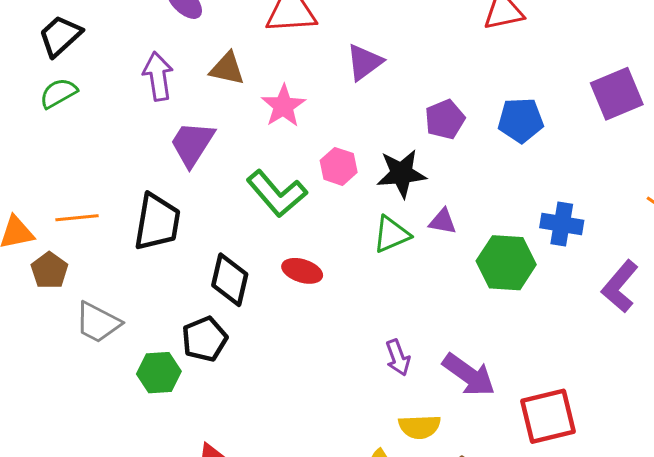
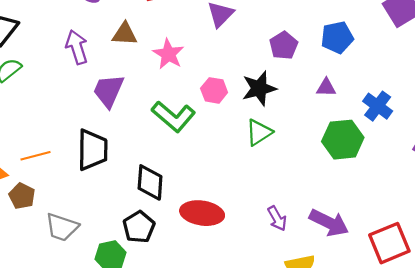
purple triangle: (443, 221) -> (326, 88), moved
blue cross: (562, 224) -> (378, 106), turned 36
red ellipse: (302, 271) -> (202, 213), moved, size x1.5

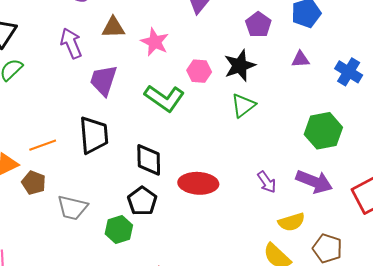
green hexagon: (343, 140) -> (323, 131), moved

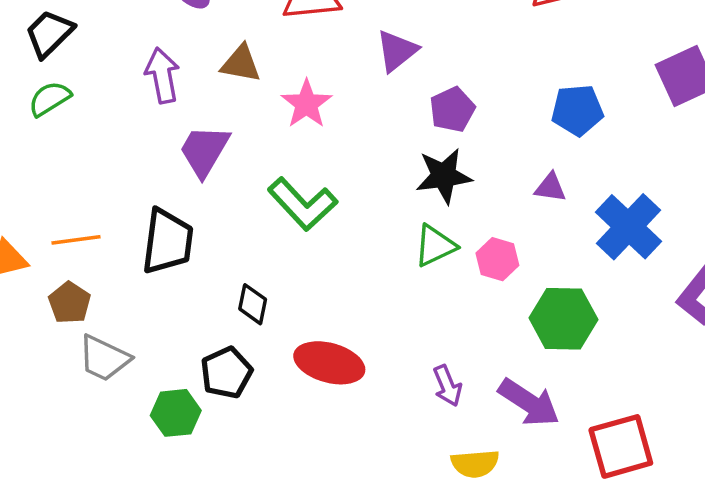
purple pentagon: (258, 25) -> (452, 110), moved
pink hexagon: (199, 71) -> (497, 259), moved
blue cross: (349, 72) -> (628, 227), size x1.4
black diamond: (149, 160) -> (253, 304), size x0.7
brown pentagon: (34, 183) -> (70, 303), moved

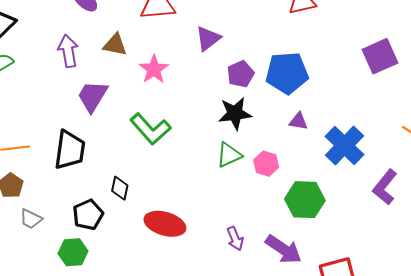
blue pentagon: (577, 110) -> (287, 73), moved, size x1.4
gray trapezoid: (104, 358) -> (31, 219), size x0.7
black pentagon: (226, 373) -> (88, 215), moved

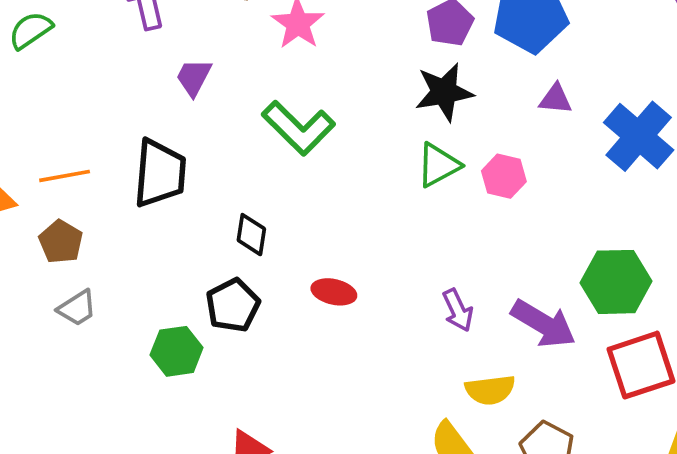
purple trapezoid: (92, 96) -> (194, 77), size x0.7
green hexagon: (305, 200) -> (616, 282), moved
black pentagon: (88, 215) -> (233, 305), moved
gray trapezoid: (31, 219) -> (77, 308), moved, turned -55
red ellipse: (165, 224) -> (334, 292), size x0.6

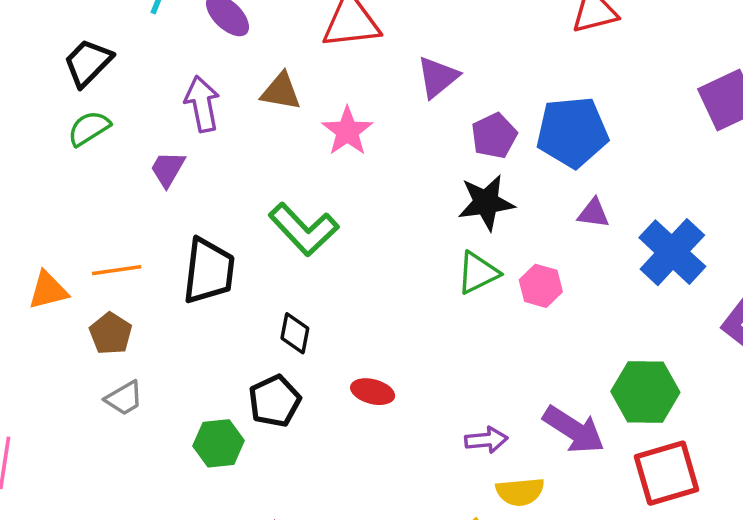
purple trapezoid: (194, 77) -> (168, 169), moved
green L-shape: (298, 128) -> (304, 229), moved
purple arrow: (458, 310) -> (486, 440), moved, turned -72

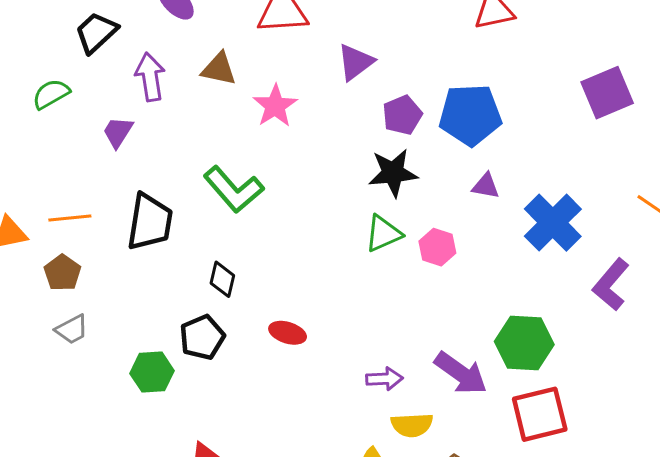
black trapezoid: (88, 63) -> (96, 32), moved

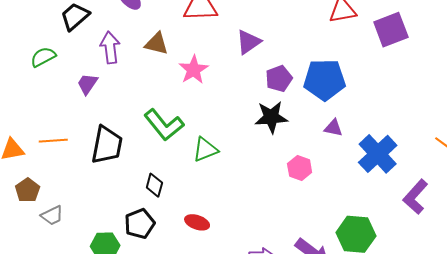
purple square: (607, 93) -> (391, 30), moved
green triangle: (383, 233) -> (205, 149), moved
brown pentagon: (62, 273) -> (28, 190), moved

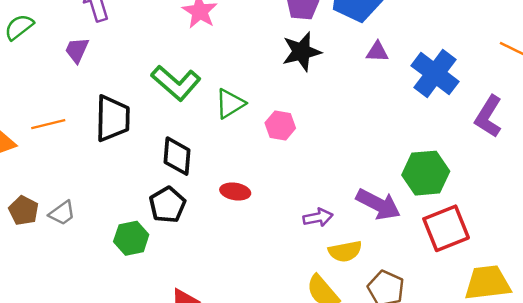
pink hexagon: (300, 168) -> (280, 126), moved
black diamond: (154, 185) -> (177, 156), size x1.4
brown pentagon: (28, 190) -> (24, 211), moved

